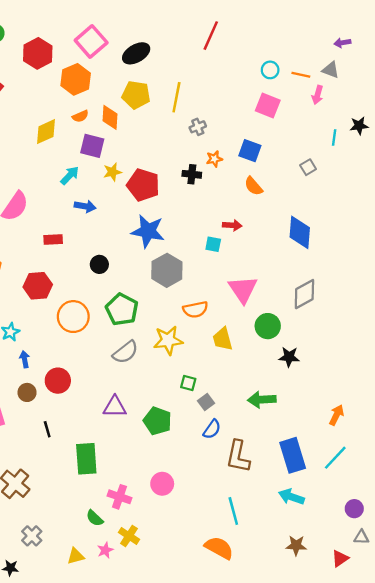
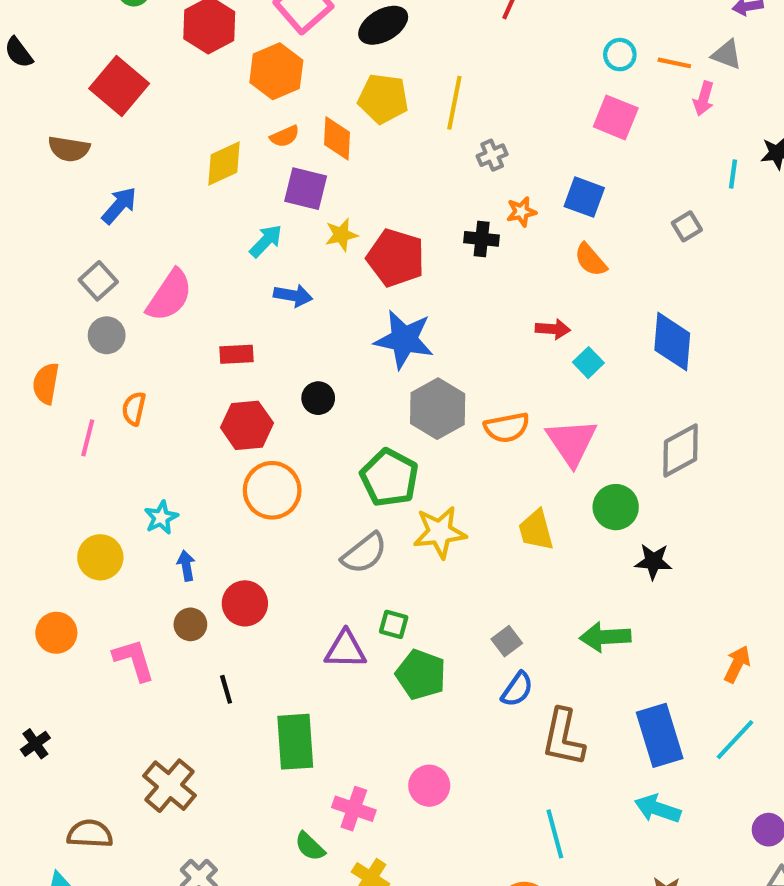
cyan square: (213, 244) -> (588, 363), moved, turned 35
red hexagon: (38, 286) -> (247, 425), moved
green pentagon: (122, 309) -> (389, 478), moved
orange semicircle: (195, 309) -> (507, 427), moved
green square: (188, 383) -> (394, 624), moved

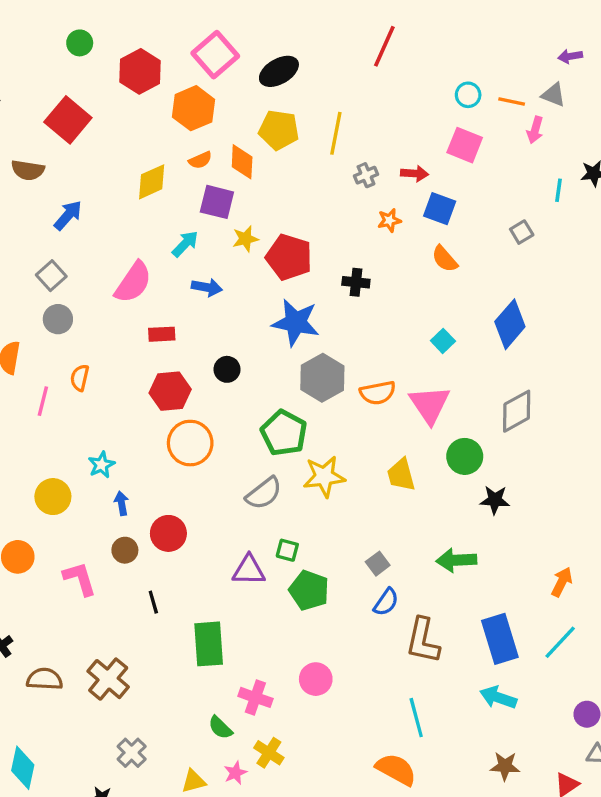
black cross: (482, 239) -> (356, 282), moved
pink semicircle: (169, 295) -> (133, 282), moved
red arrow: (553, 329) -> (415, 173), moved
blue diamond: (672, 342) -> (510, 324), turned 36
brown semicircle: (90, 834) -> (45, 679), moved

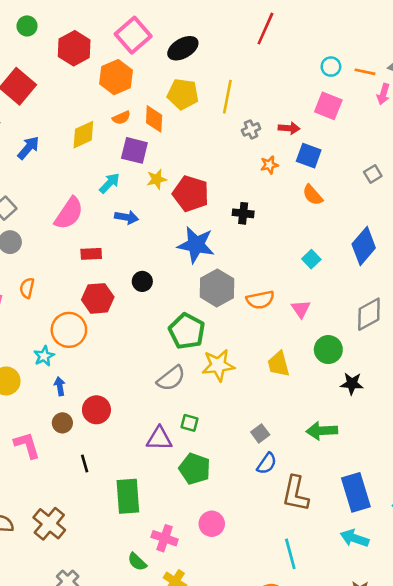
blue arrow: (68, 215) -> (28, 148), moved
pink triangle: (430, 405) -> (301, 309), size x0.6
orange circle: (190, 443) -> (69, 330), moved
green pentagon: (309, 590) -> (195, 469), moved

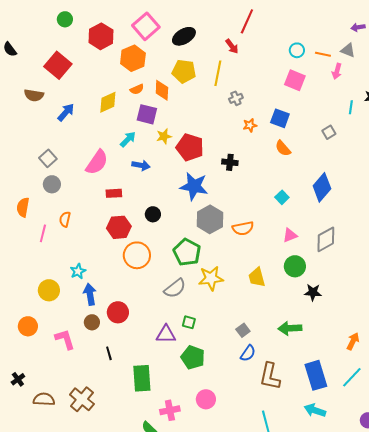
red arrow: (289, 128) -> (232, 46), moved, turned 49
pink triangle: (301, 309) -> (290, 235), moved, turned 42
orange circle: (69, 330) -> (137, 255), moved
blue arrow: (60, 386) -> (90, 294), size x1.5
pink cross: (165, 538) -> (170, 410), turned -30

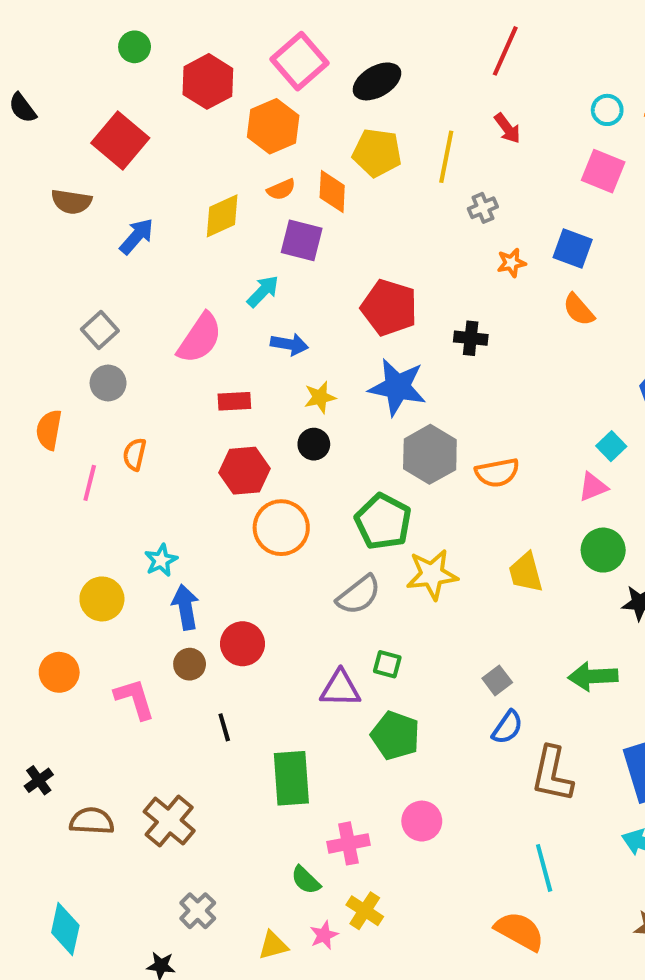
red arrow: (232, 46) -> (507, 128), moved
yellow star: (164, 136) -> (320, 397), moved
cyan square: (282, 197) -> (611, 446), moved

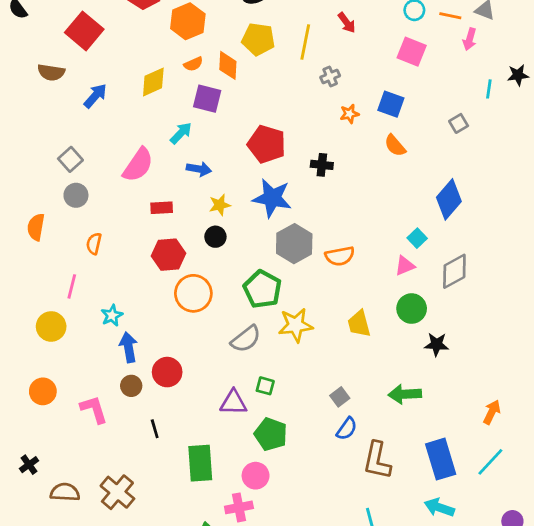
pink line: (90, 483) -> (72, 286), moved
yellow circle: (102, 599) -> (51, 326), moved
pink circle: (422, 821) -> (256, 476), moved

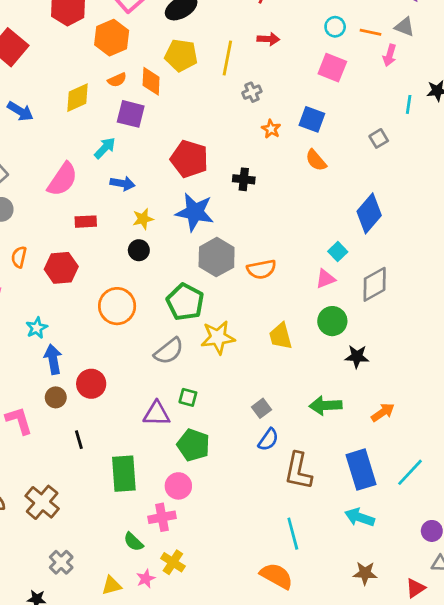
red arrow: (347, 23) -> (268, 39), turned -50
blue arrow: (95, 96) -> (20, 111), turned 80
orange star: (349, 114) -> (271, 129), turned -30
red hexagon: (169, 255) -> (61, 268), moved
orange arrow: (492, 412) -> (383, 412), moved, turned 30

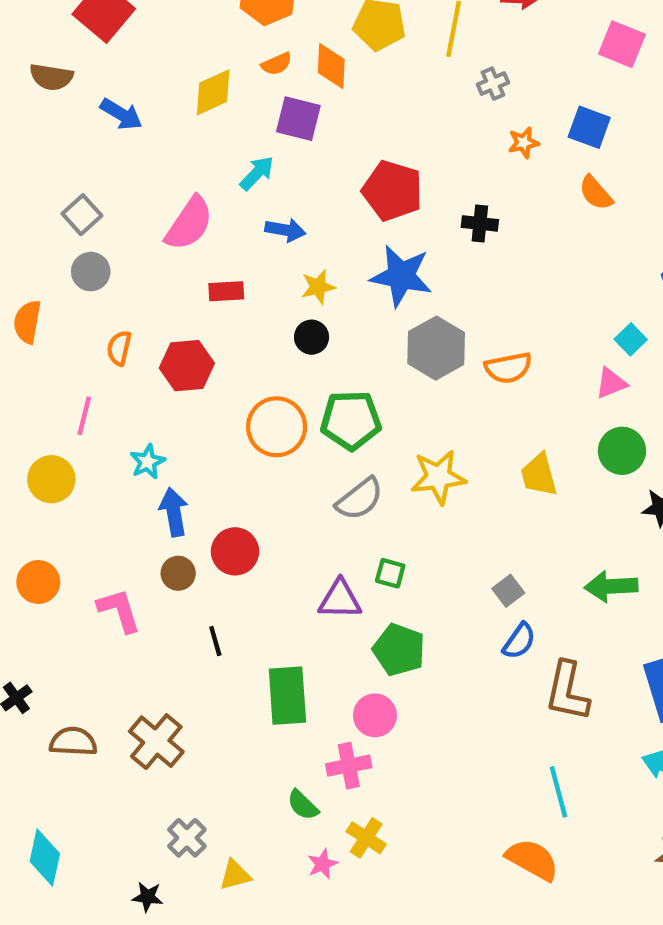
orange star: (271, 129) -> (524, 143), turned 30
green pentagon: (185, 302) -> (351, 420), moved, turned -30
yellow triangle: (112, 585) -> (235, 875), moved

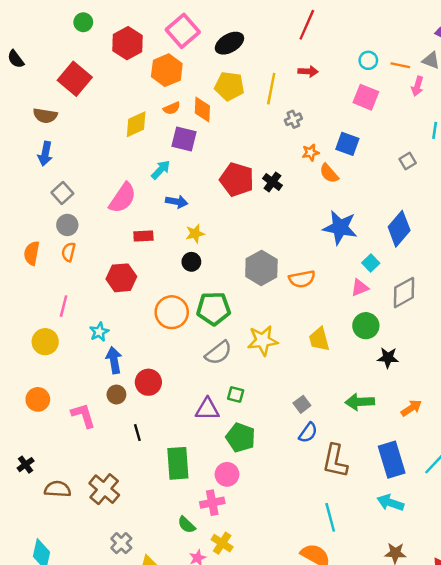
blue arrow: (121, 114) -> (45, 154), moved, turned 70
orange semicircle: (596, 193) -> (329, 173), moved
black cross: (480, 223) -> (272, 182), moved, turned 30
blue star: (401, 276) -> (340, 227), moved
orange semicircle: (119, 348) -> (69, 252), moved

